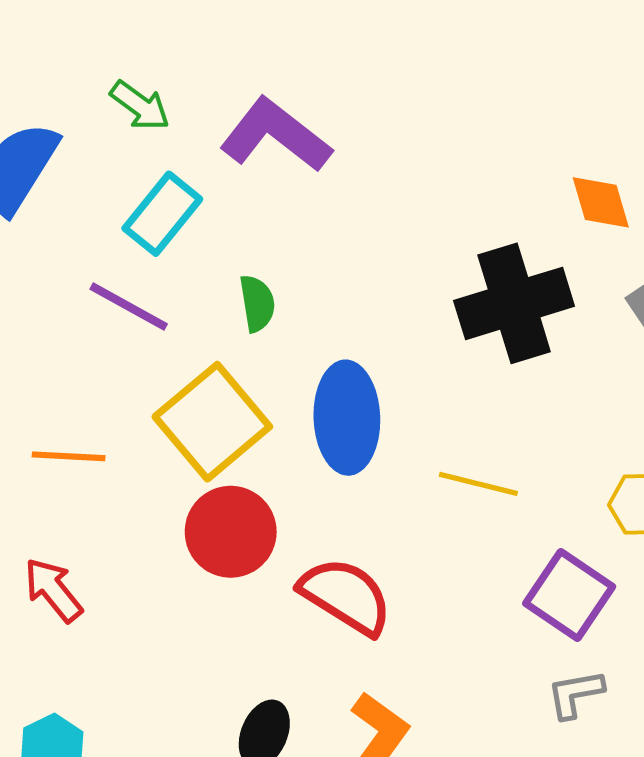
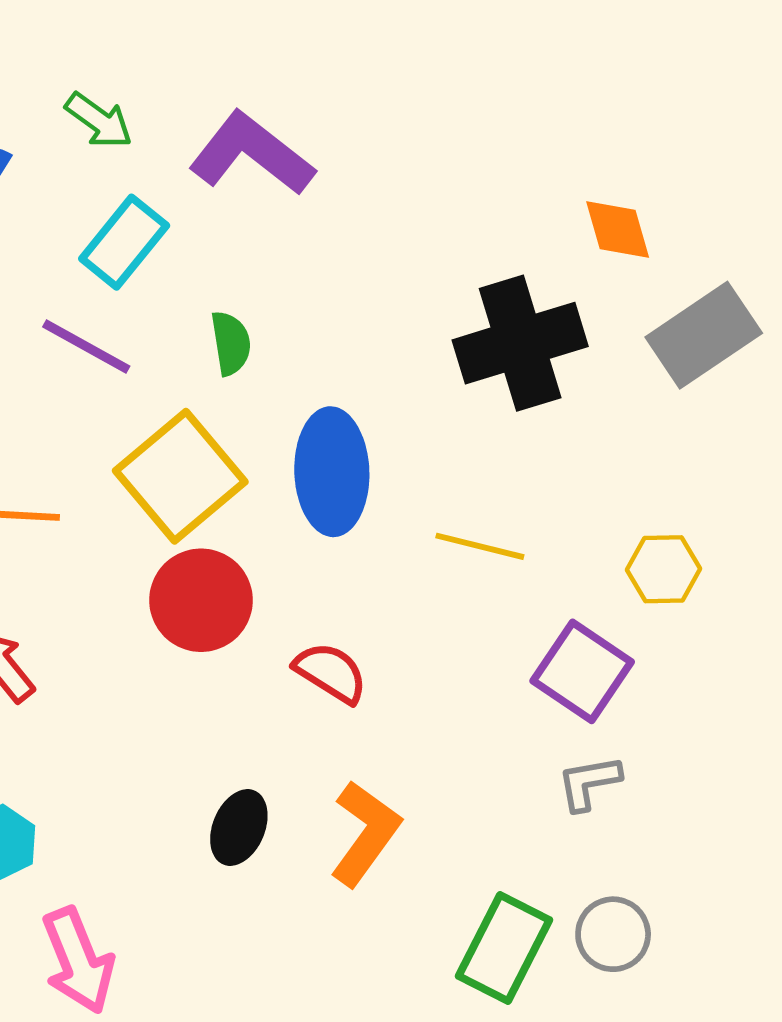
red semicircle: (346, 596) -> (331, 673), size x0.7

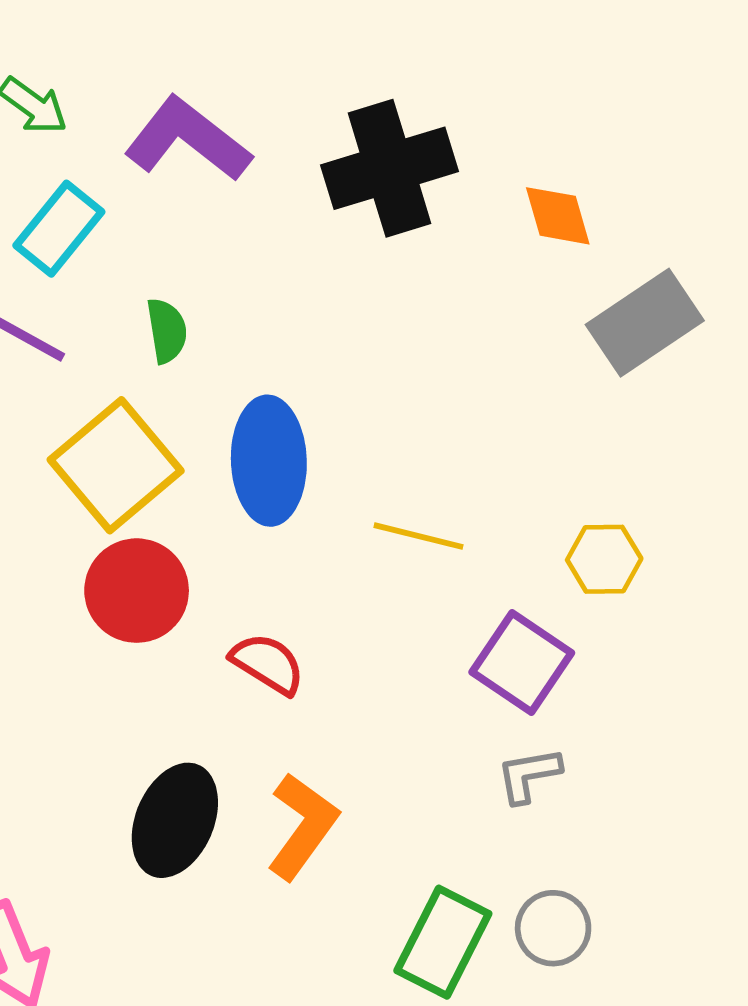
black cross: (520, 343) -> (390, 168), moved
black ellipse: (239, 827) -> (175, 820), size x1.5

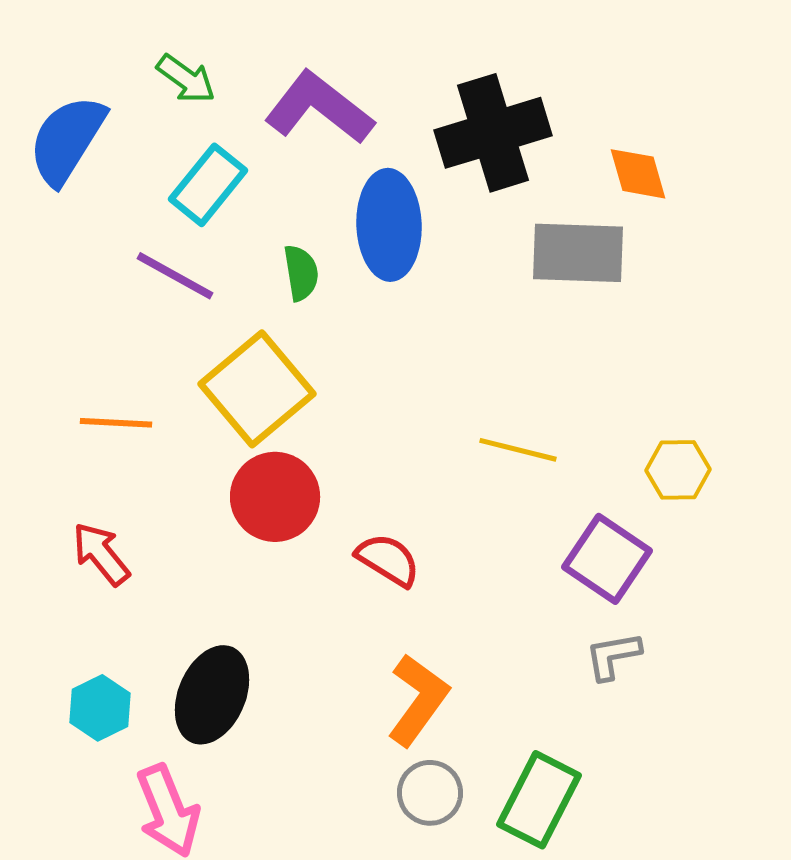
gray rectangle: (645, 323) -> (578, 253), moved, turned 36
blue ellipse: (269, 461) -> (389, 225), moved
black ellipse: (175, 820) -> (212, 695), moved
gray circle: (553, 928) -> (430, 793), moved

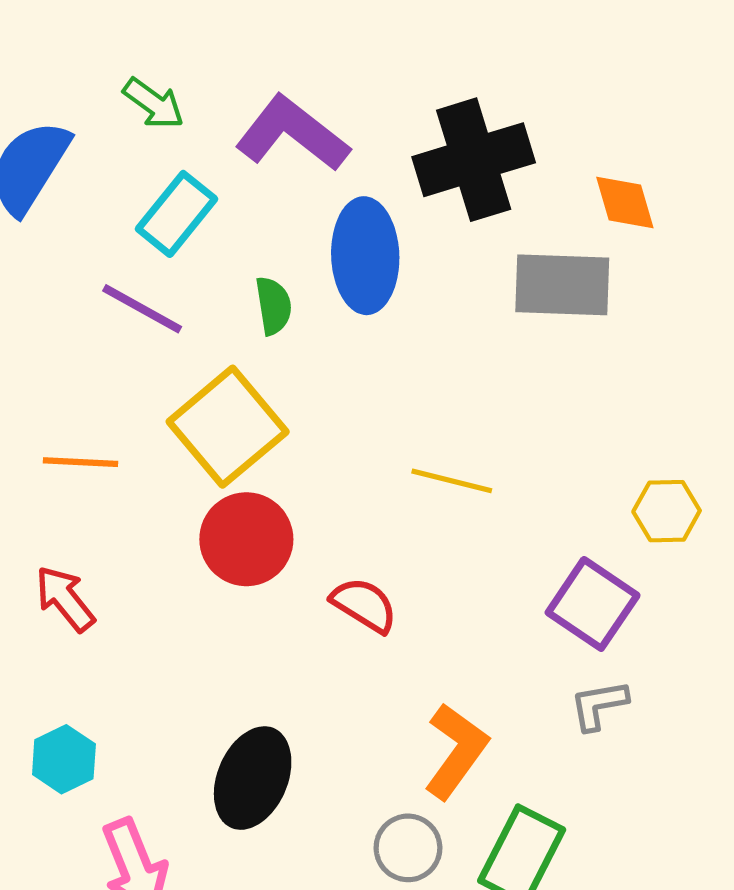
yellow line: (518, 450) -> (452, 481), moved
black ellipse: (212, 695) -> (253, 778), moved
orange L-shape: (418, 700) -> (456, 751), moved

